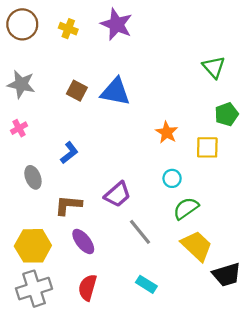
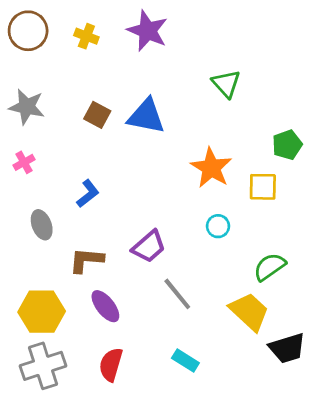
green triangle: (214, 67) -> (226, 84), moved
orange star: (167, 132) -> (211, 168), size x1.4
green semicircle: (186, 208) -> (270, 267), moved

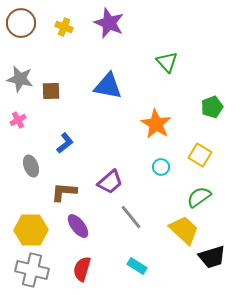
brown square: (97, 115) -> (51, 91), moved, turned -30
yellow square: (263, 187) -> (200, 155), moved, turned 30
gray cross: (43, 366) -> (32, 270), turned 32

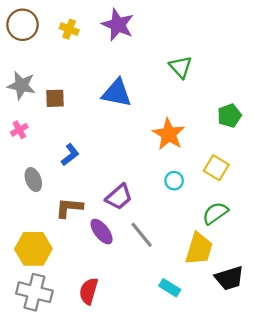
purple ellipse: (78, 226) -> (102, 232), moved
yellow trapezoid: (184, 230) -> (199, 249), turned 64
cyan rectangle: (137, 266) -> (170, 288), moved

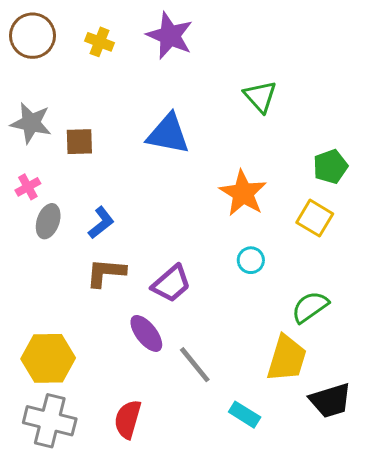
yellow square: (216, 168) -> (315, 218), moved
gray ellipse: (33, 180) -> (48, 221), moved, turned 40
brown L-shape: (69, 208) -> (106, 273), moved
gray line: (142, 235) -> (195, 365), moved

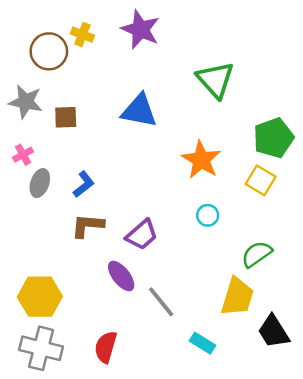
brown circle: (33, 36) -> (49, 51), moved
green triangle: (260, 96) -> (215, 80), size x1.4
green pentagon: (330, 167) -> (274, 138), size x1.4
black trapezoid: (330, 401) -> (274, 332), turned 75

